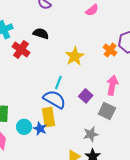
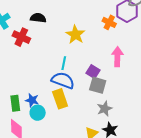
gray square: (107, 111) -> (98, 85), moved
blue star: (40, 129) -> (32, 100), moved

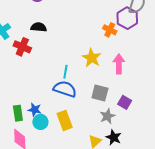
yellow star: (75, 35) -> (92, 58), moved
purple square: (93, 72) -> (125, 102), moved
yellow rectangle: (60, 99) -> (65, 120), moved

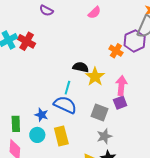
black semicircle: (39, 27) -> (81, 67), moved
red cross: (22, 47) -> (27, 41), moved
purple square: (125, 102) -> (120, 103), moved, turned 32
blue star: (35, 110) -> (41, 115), moved

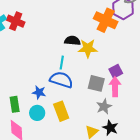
orange cross: (116, 51) -> (106, 20), size x1.6
yellow star: (95, 77) -> (88, 48), turned -30
pink arrow: (121, 86) -> (115, 87), moved

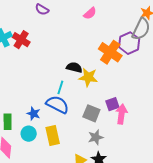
pink arrow: (115, 87) -> (122, 114), moved

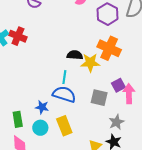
purple hexagon: (129, 43) -> (107, 14), moved
orange cross: (110, 52) -> (109, 48), moved
gray star: (96, 137) -> (116, 122), moved

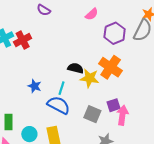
red cross: (18, 36) -> (23, 40), turned 30
blue star: (42, 107) -> (35, 86), moved

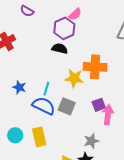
purple hexagon: (115, 33) -> (64, 28), moved
orange cross: (111, 67) -> (95, 67), turned -30
black semicircle: (76, 68) -> (60, 48), moved
gray square: (92, 114) -> (67, 106), moved

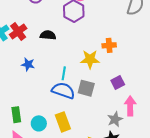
black semicircle: (60, 48) -> (48, 35), moved
orange cross: (95, 67) -> (109, 45), size x0.6
blue star: (19, 87) -> (28, 64), moved
pink arrow: (108, 115) -> (130, 106), moved

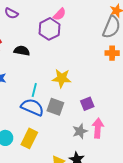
orange cross: (109, 45) -> (112, 53), moved
gray star: (115, 119) -> (80, 131), moved
yellow rectangle: (63, 122) -> (29, 138), turned 42

